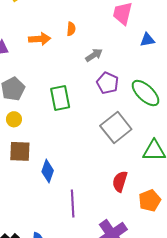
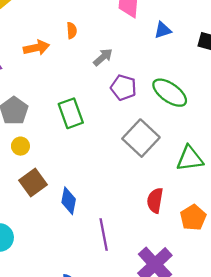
brown square: (20, 151) -> (33, 183), turned -30

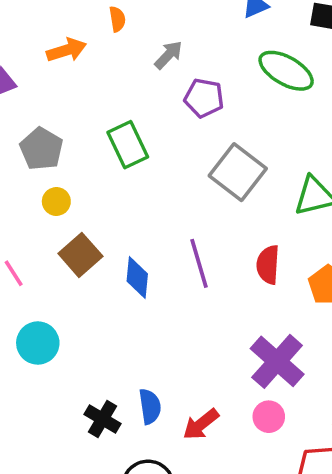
green ellipse: (170, 93) -> (286, 71), moved
purple line: (104, 234) -> (199, 263), moved

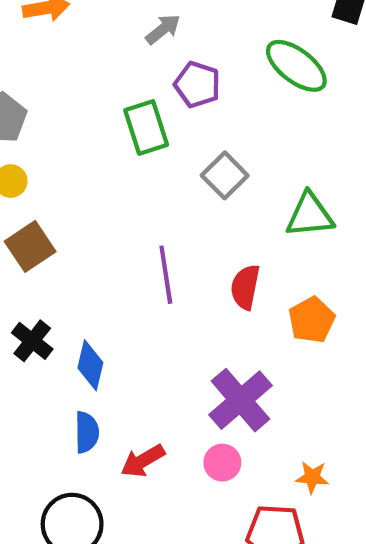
green rectangle: (128, 145) -> (146, 127), moved
gray square: (238, 172) -> (225, 175), size x0.7
blue diamond: (137, 278) -> (90, 365), moved
black cross: (102, 419) -> (32, 341), moved

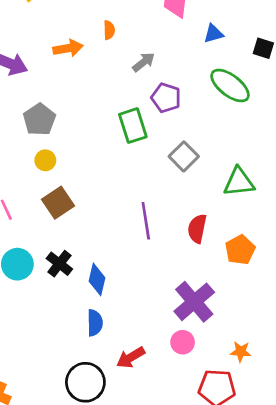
red arrow: (143, 461) -> (131, 357), moved

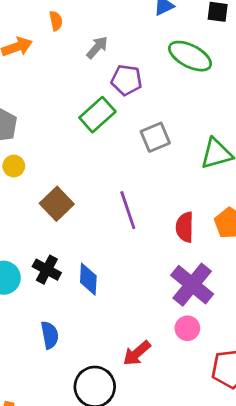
green rectangle: (133, 126) -> (97, 115), turned 76
gray square: (184, 156) -> (155, 137), turned 32
brown square: (58, 203) -> (57, 204), moved
red semicircle: (197, 229) -> (185, 227), moved
blue semicircle: (95, 323) -> (50, 335), moved

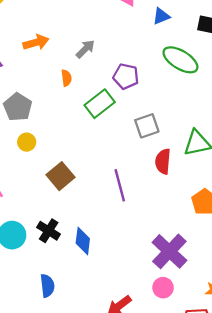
orange semicircle: (56, 21) -> (66, 78), moved
gray arrow: (97, 47) -> (85, 49), moved
red semicircle: (185, 227) -> (163, 161), moved

